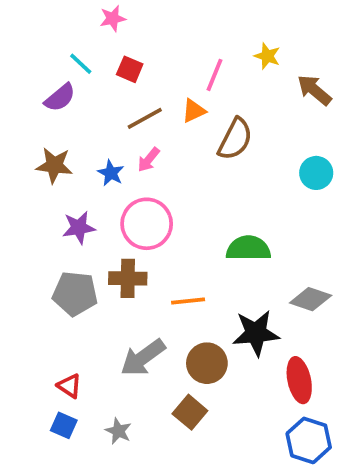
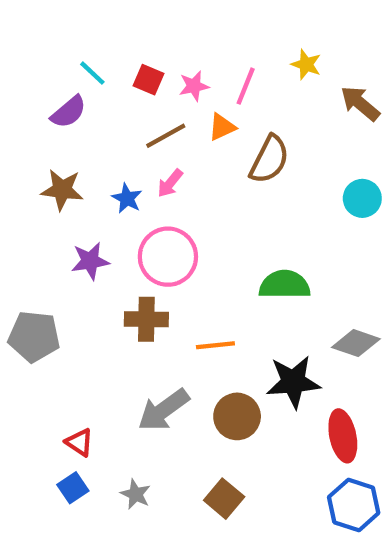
pink star: (113, 18) -> (194, 86), moved
gray pentagon: (75, 293) -> (34, 337), moved
brown square: (190, 412) -> (224, 499), moved
blue square: (64, 425) -> (73, 488), turned 32

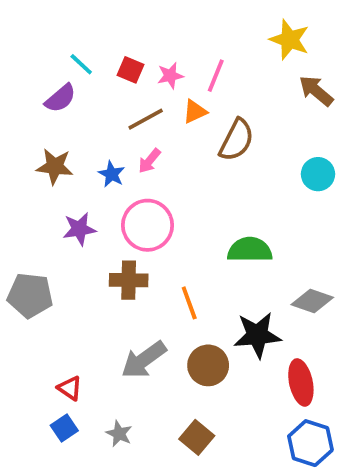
yellow star: (306, 64) -> (290, 40), moved, size x1.5
orange line: (215, 345) -> (189, 303), turned 76

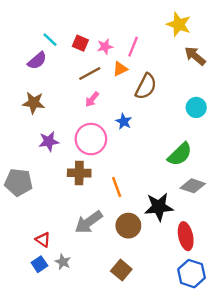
blue star: (112, 174) -> (124, 121), moved
green semicircle: (250, 250) -> (180, 154), moved, turned 136
gray star: (119, 434) -> (63, 262), moved

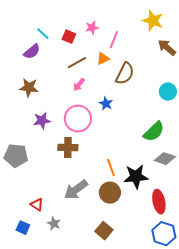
pink star: (105, 47) -> (92, 28), moved
orange line: (117, 187) -> (111, 168), moved
blue square: (39, 264) -> (23, 228), moved, turned -32

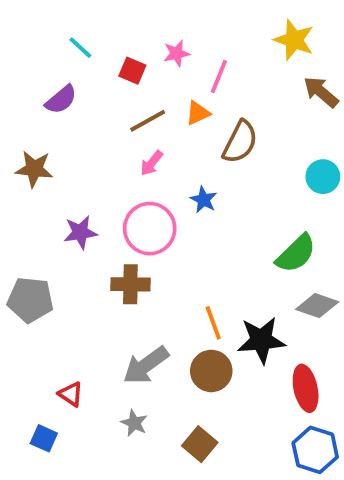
cyan line: (43, 34) -> (80, 48), moved
brown star: (29, 88) -> (34, 169), moved
gray star: (54, 224) -> (134, 423), moved

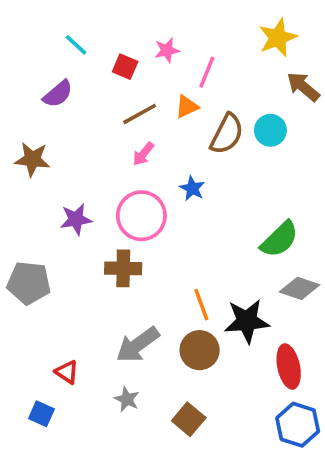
yellow star: (294, 40) -> (278, 38), turned 30
cyan circle: (323, 177) -> (270, 130), moved

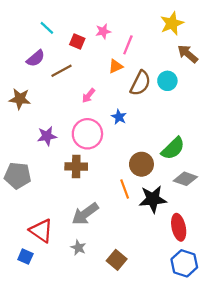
brown line: (140, 114) -> (62, 71), moved
brown circle: (200, 350) -> (141, 164), moved
red triangle: (67, 372) -> (41, 231), size x1.6

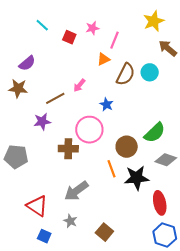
purple semicircle: (36, 58) -> (27, 63), moved
brown line: (62, 71) -> (55, 98), moved
pink circle: (87, 134) -> (89, 130), moved
blue square: (25, 257) -> (44, 236), moved

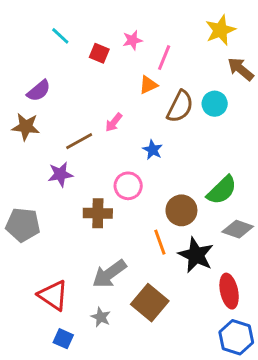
pink circle: (89, 130) -> (128, 186), size x0.7
black star: (137, 178) -> (196, 255), turned 30
brown square: (104, 232) -> (150, 303), moved, size x1.4

